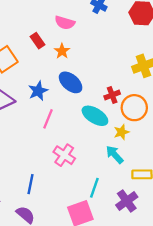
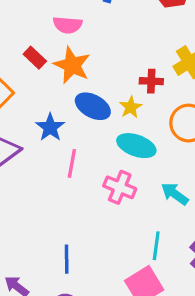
orange star: (62, 51) -> (72, 65), size x1.6
red cross: (112, 95) -> (151, 81), moved, turned 35
yellow star: (121, 132) -> (131, 107), moved
pink cross: (64, 155) -> (120, 187), moved

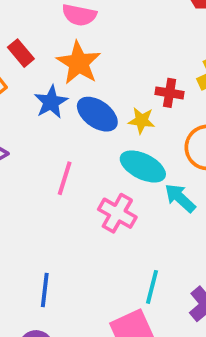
red rectangle: (35, 58) -> (21, 53), moved
yellow star: (131, 107) -> (142, 121), turned 30
blue star: (50, 127) -> (51, 102), moved
cyan arrow: (175, 194) -> (180, 198), moved

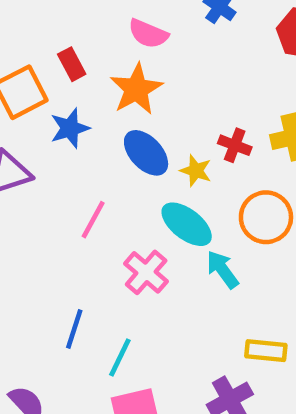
blue star: (51, 102) -> (70, 128), moved
cyan line: (152, 287) -> (120, 358), moved
blue line: (45, 290) -> (74, 329), moved

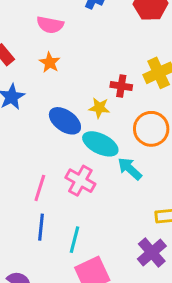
orange star: (136, 89) -> (50, 62), size x0.6
blue ellipse: (146, 153) -> (65, 121), moved
pink line: (93, 220) -> (40, 188), moved

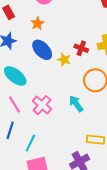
blue ellipse: (65, 121) -> (42, 50), moved
cyan ellipse: (100, 144) -> (15, 76), moved
pink line: (40, 188) -> (14, 104), turned -60

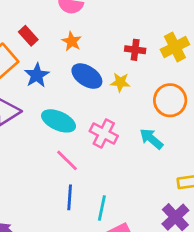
red cross: (81, 48) -> (135, 50), moved
pink cross: (42, 105) -> (104, 133), moved

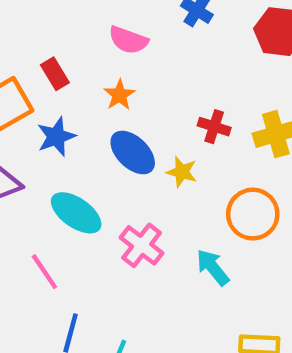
pink line: (67, 160) -> (44, 272), moved

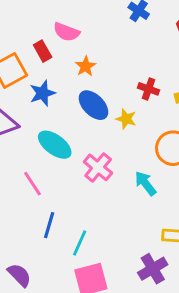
pink semicircle: (128, 40) -> (66, 32), moved

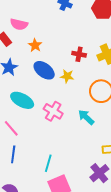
blue line: (49, 225) -> (13, 154), moved

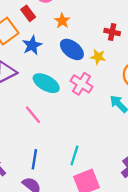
pink cross: (53, 111) -> (82, 84), moved
blue line: (13, 154) -> (34, 159), moved

